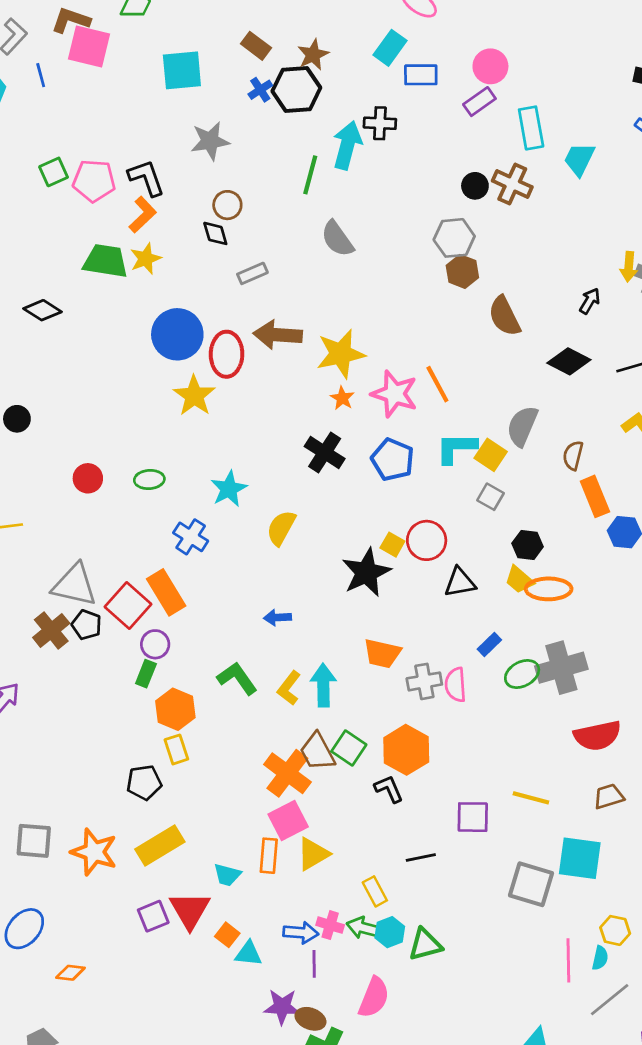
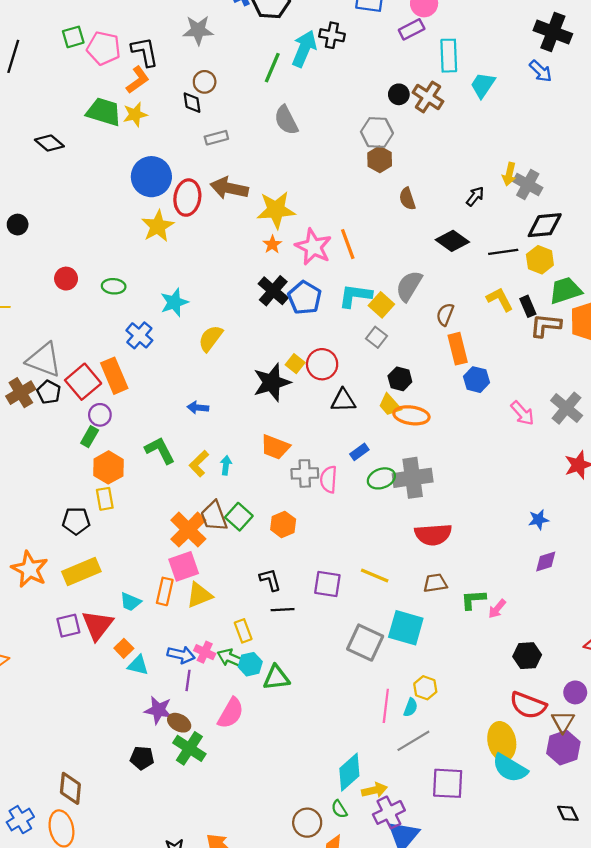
brown semicircle: (504, 316) -> (407, 199), size x0.7
black cross: (325, 453) -> (273, 291), moved
cyan arrow: (323, 685) -> (226, 465), size x0.6
orange hexagon: (406, 750) -> (283, 524), size x0.7
black L-shape: (389, 789) -> (270, 580), moved

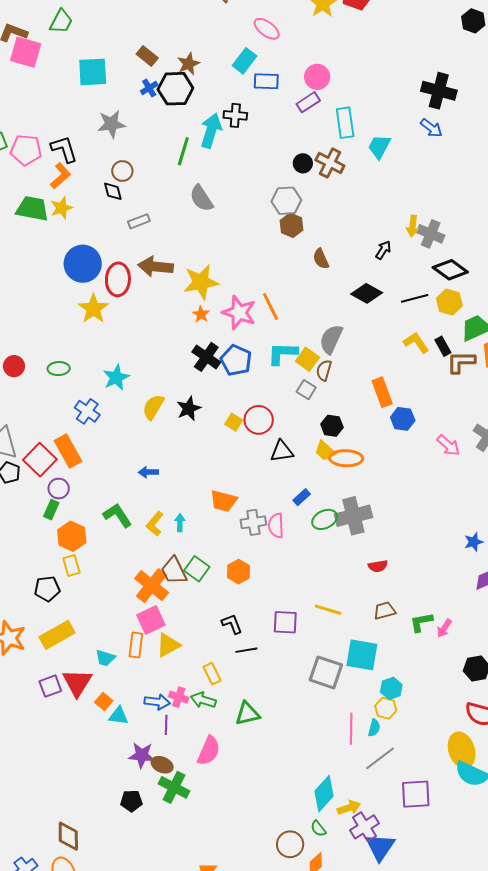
black diamond: (545, 225) -> (450, 270), turned 48
brown semicircle: (445, 314) -> (324, 370), moved
black star: (272, 382) -> (189, 409), moved, size x0.7
red semicircle: (433, 535) -> (378, 566), size x0.6
cyan hexagon: (250, 664) -> (391, 688), moved

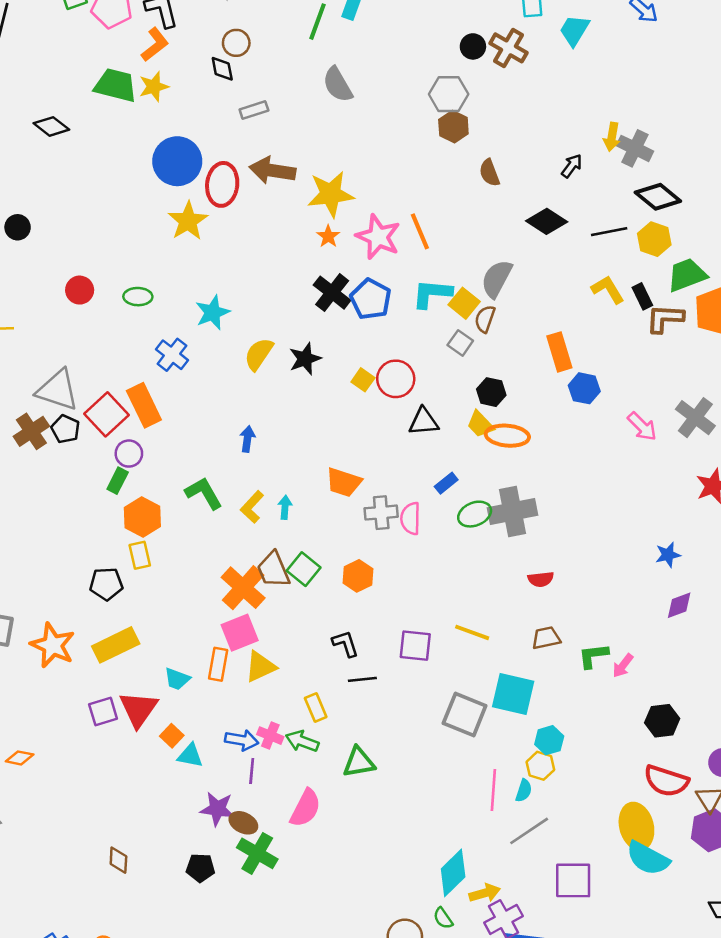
blue arrow: (148, 472) -> (247, 439), turned 96
brown diamond: (68, 836) -> (118, 860), moved, size x0.7

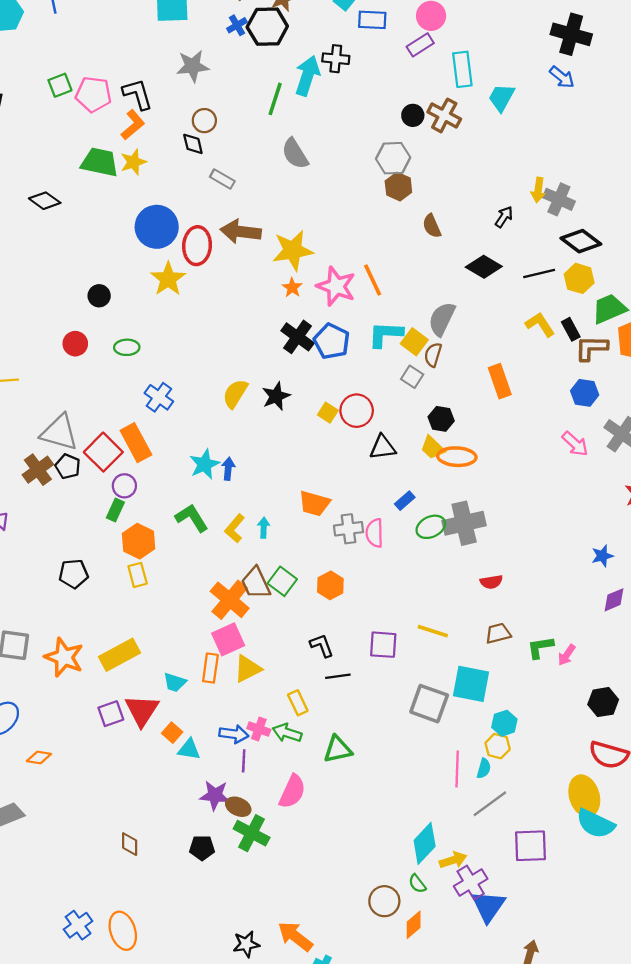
gray rectangle: (254, 110) -> (222, 179), turned 50
black circle: (18, 227) -> (99, 296), moved
cyan star: (213, 313) -> (205, 464), moved
blue hexagon: (584, 388) -> (585, 393), moved
black pentagon: (106, 584) -> (74, 574), moved

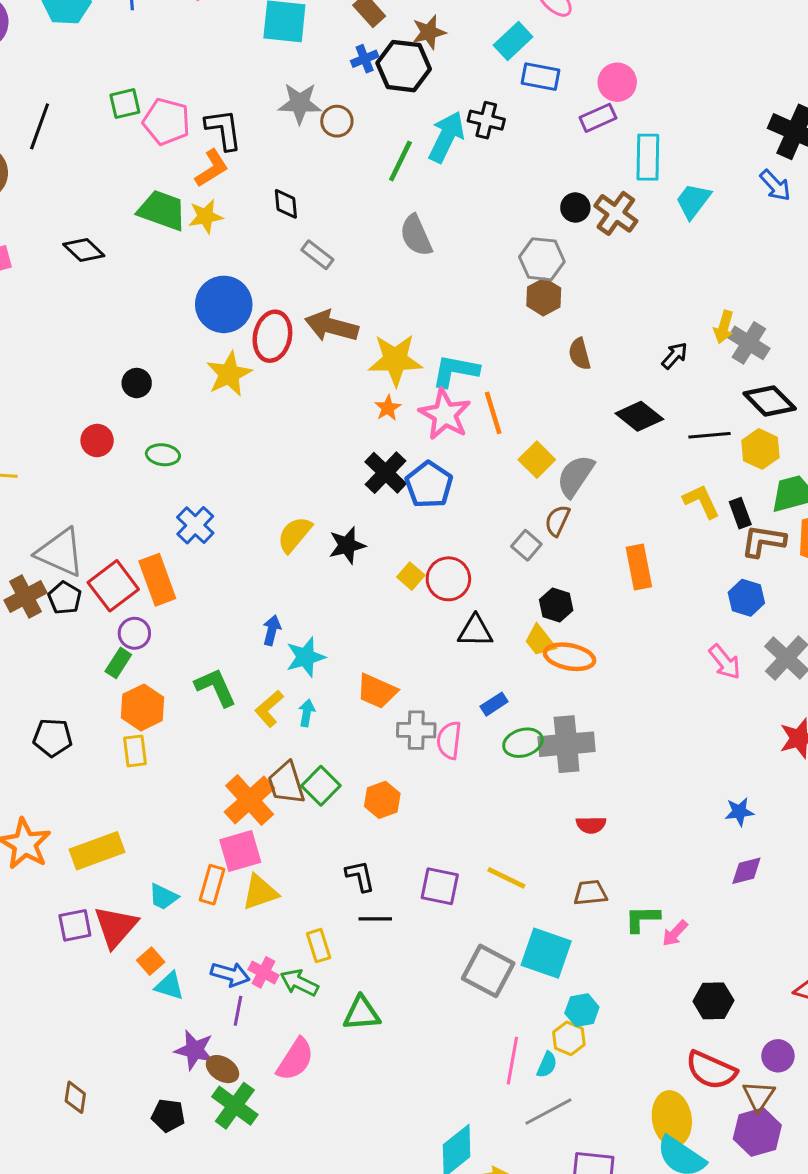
brown circle: (204, 121) -> (337, 121), moved
cyan L-shape: (385, 334) -> (455, 371), moved
yellow square: (414, 342) -> (537, 460), moved
cyan star: (205, 464) -> (306, 657), moved

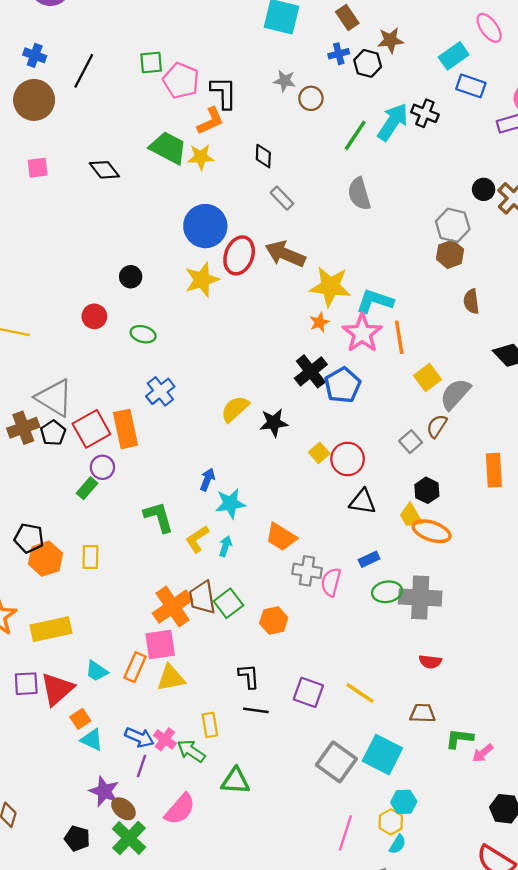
black hexagon: (404, 66) -> (368, 63), size x0.7
gray star: (300, 103) -> (285, 81), size x0.7
orange hexagon: (143, 707) -> (45, 559), moved
cyan semicircle: (547, 1065) -> (398, 844), moved

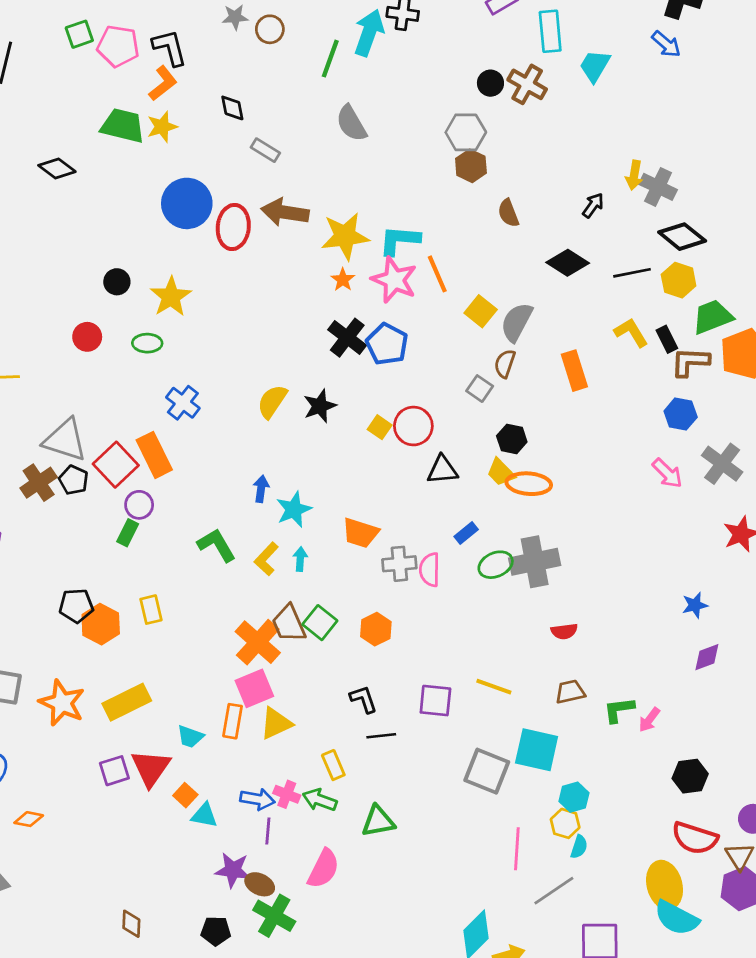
yellow star: (202, 280) -> (171, 297), moved
orange rectangle: (494, 470) -> (574, 371), moved

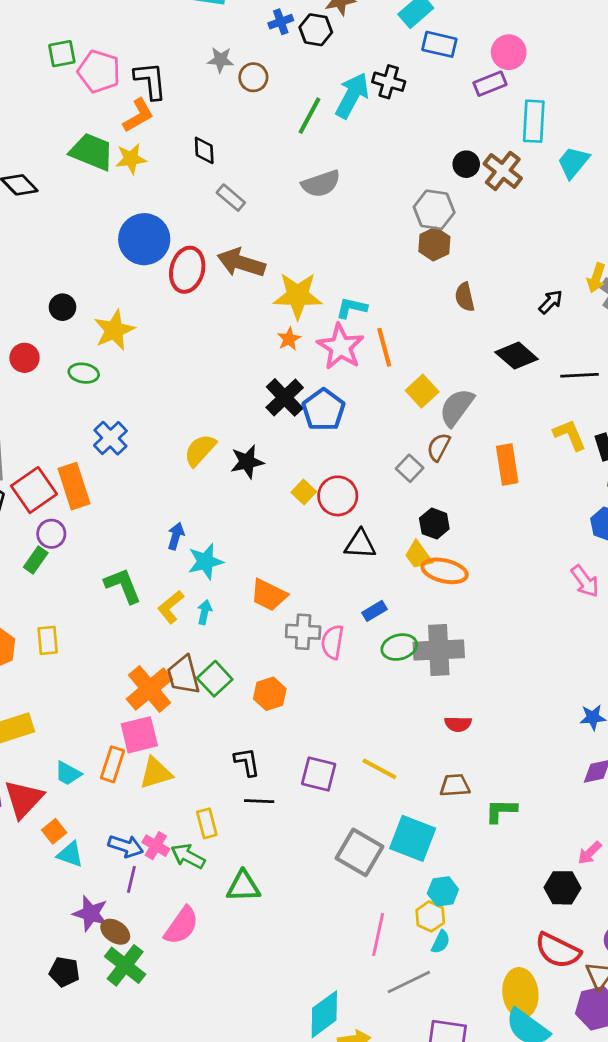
gray semicircle: (351, 123) -> (321, 184), turned -87
cyan L-shape: (399, 240) -> (352, 308), size x0.7
pink arrow: (649, 720) -> (590, 853), moved

